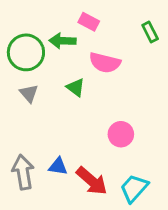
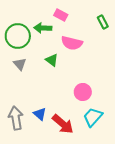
blue triangle: (58, 166) -> (40, 114), turned 32
cyan trapezoid: (134, 188) -> (93, 117), moved

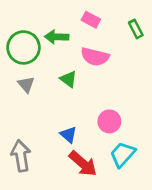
pink rectangle: (61, 15) -> (91, 20), moved
blue triangle: (40, 114) -> (68, 135), moved

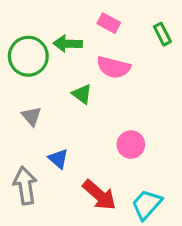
gray triangle: (26, 84) -> (31, 116), moved
blue triangle: (68, 135) -> (58, 159), moved
cyan trapezoid: (123, 154) -> (147, 204), moved

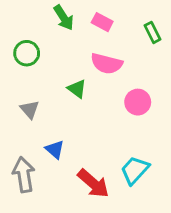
green arrow: (68, 44) -> (64, 18), moved, turned -125
green circle: (28, 56) -> (27, 53), size x0.7
pink circle: (131, 145) -> (138, 102), moved
cyan trapezoid: (147, 204) -> (135, 170), moved

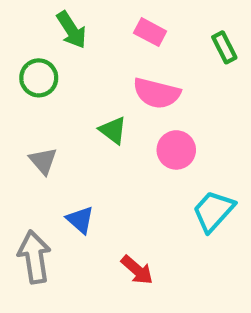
green arrow: (64, 18) -> (71, 30), moved
pink circle: (138, 102) -> (176, 150), moved
cyan trapezoid: (135, 170) -> (213, 211), moved
red arrow: (93, 184) -> (137, 270), size x0.7

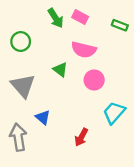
green arrow: (71, 30) -> (56, 18), moved
green rectangle: (224, 47) -> (120, 25), turned -42
gray triangle: (43, 161) -> (23, 86), size x1.6
red arrow: (137, 270) -> (81, 137), moved, turned 78

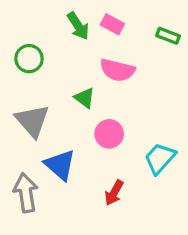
pink circle: (94, 80) -> (109, 134), moved
blue triangle: (43, 117) -> (60, 165), size x1.5

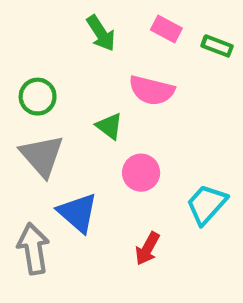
pink rectangle: (112, 24) -> (166, 29), moved
green circle: (29, 59) -> (38, 97), moved

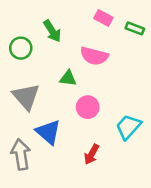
green arrow: (101, 33) -> (52, 31), moved
green circle: (38, 97) -> (21, 48), moved
green triangle: (109, 126) -> (68, 78), turned -30

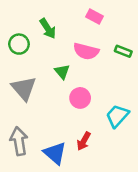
green rectangle: (135, 28) -> (123, 51), moved
green triangle: (68, 78) -> (62, 72), turned 42
blue triangle: (48, 132) -> (55, 153), moved

